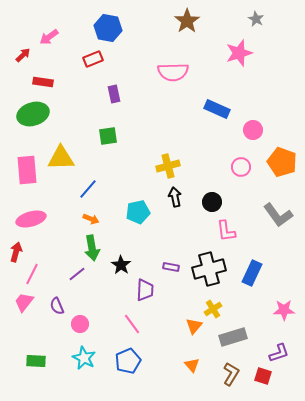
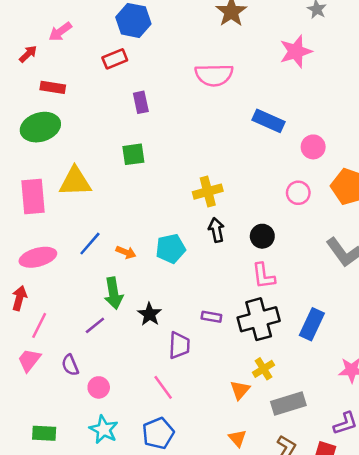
blue line: (88, 189) -> (90, 244), moved
orange arrow: (91, 219) -> (126, 252), moved
pink L-shape: (226, 231) -> (264, 276), moved

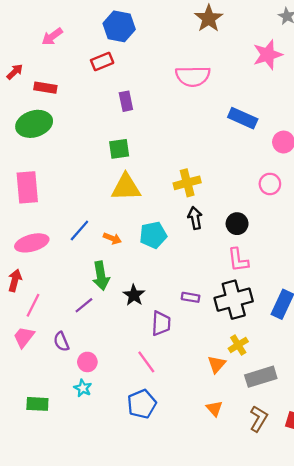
red arrow: (28, 54) -> (15, 72), moved
yellow triangle: (75, 182) -> (126, 187), moved
cyan star: (104, 430) -> (83, 388), moved, size x0.7

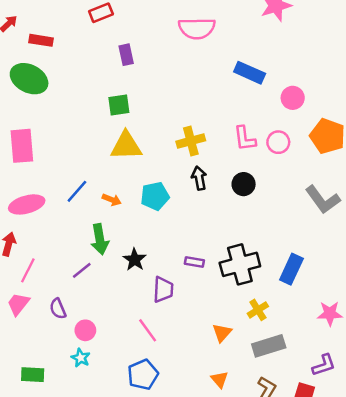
green ellipse: (34, 124) -> (29, 79), turned 44
pink L-shape: (238, 260) -> (245, 139), moved
yellow cross: (238, 345) -> (258, 310), moved

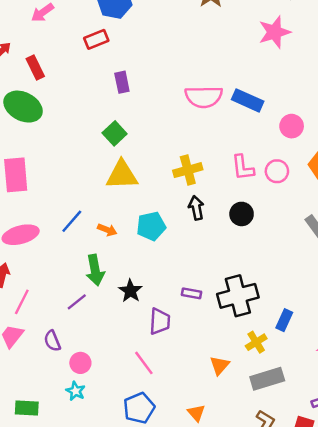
pink semicircle: (197, 28) -> (204, 97), moved
red rectangle: (41, 40) -> (35, 67), turned 55
green square: (119, 105) -> (115, 133), turned -35
blue rectangle: (291, 269) -> (284, 320), moved, size x0.7
orange triangle: (220, 379) -> (196, 413), moved

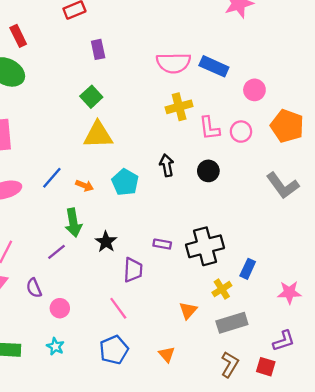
yellow cross: (188, 170) -> (179, 107), moved
cyan pentagon: (151, 226) -> (125, 182), turned -30
cyan star: (76, 391) -> (55, 346), moved

